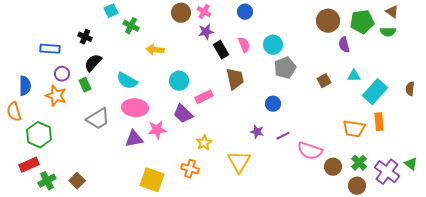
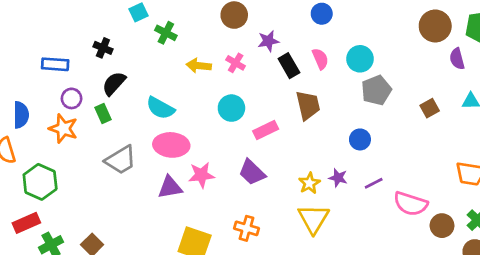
pink cross: (204, 12) -> (236, 63), moved
purple trapezoid: (183, 114) -> (252, 172), moved
yellow star: (204, 143) -> (309, 183), moved

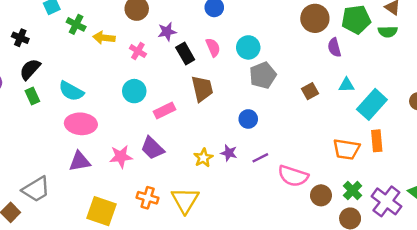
yellow arrow: (199, 66) -> (104, 38), moved
green rectangle: (103, 113) -> (32, 96), moved
gray trapezoid: (121, 160) -> (36, 189), moved
pink star: (201, 175) -> (121, 157), moved
yellow triangle: (313, 219) -> (185, 200), moved

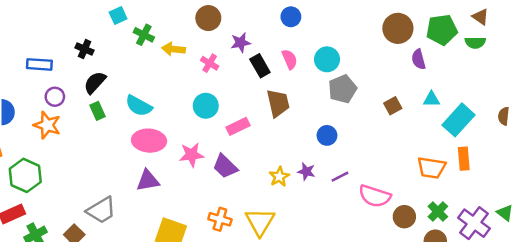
pink star: (121, 157) -> (192, 155), moved

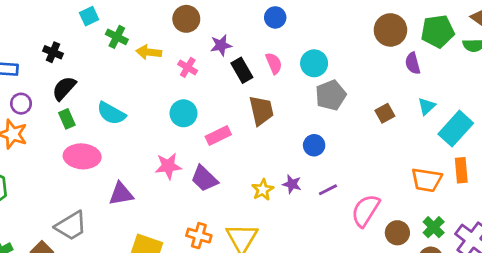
cyan triangle: (431, 99) -> (427, 106), turned -42
pink ellipse: (149, 141) -> (82, 156), moved
pink semicircle: (375, 196) -> (365, 211), turned 104

